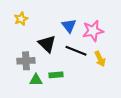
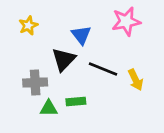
blue triangle: (69, 26) -> (81, 35), moved
pink star: (93, 31) -> (126, 21), moved
black triangle: (47, 44) -> (64, 59), turned 30

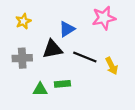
blue triangle: (81, 35) -> (67, 29), turned 36
black triangle: (64, 59) -> (52, 49), turned 35
gray cross: (35, 83) -> (22, 58), moved

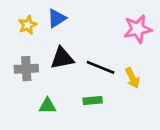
pink star: (104, 18) -> (138, 29), moved
blue triangle: (67, 29) -> (57, 18), moved
green rectangle: (62, 84) -> (93, 101), moved

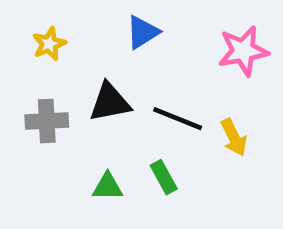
blue triangle: (57, 18) -> (143, 32), moved
green rectangle: (93, 101) -> (164, 177), turned 66
green triangle: (47, 106) -> (108, 186), moved

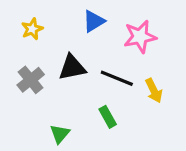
pink star: (243, 51) -> (140, 37), moved
gray cross: (47, 121) -> (31, 80), turned -36
green triangle: (108, 186) -> (60, 134), moved, turned -50

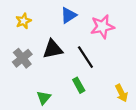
black line: (117, 78) -> (85, 57), turned 35
yellow arrow: (154, 91) -> (122, 93), moved

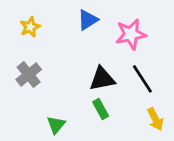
black triangle: (53, 49) -> (102, 79), moved
black line: (85, 57) -> (142, 79), moved

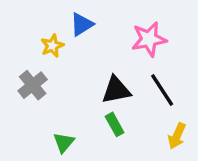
blue triangle: (88, 20) -> (82, 24), moved
yellow star: (30, 27) -> (52, 46), moved
yellow arrow: (155, 119) -> (177, 136), turned 50

